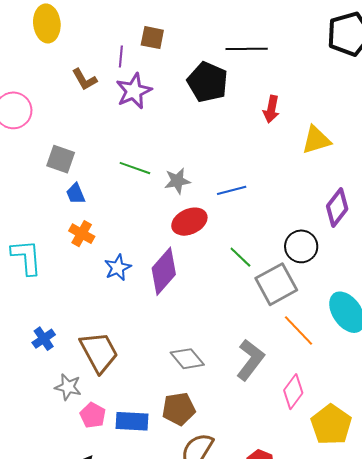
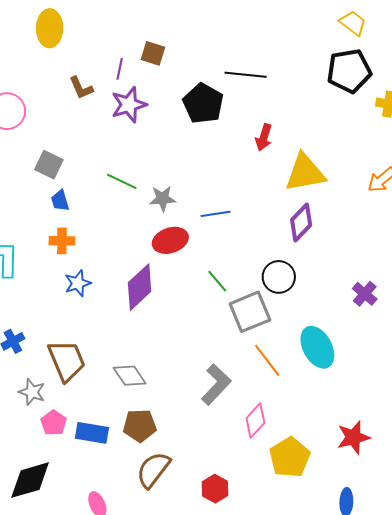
yellow triangle: (316, 140) -> (305, 173), size x1.4
purple diamond: (337, 207) -> (301, 223), moved
orange cross: (82, 234) -> (62, 241), turned -35
blue star: (118, 268) -> (78, 283), moved
gray diamond: (187, 359) -> (130, 376), moved

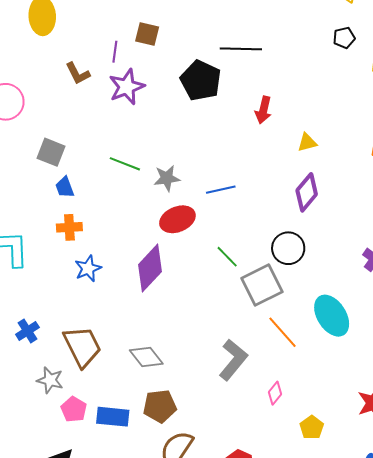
black pentagon: (349, 71) -> (344, 38), size x0.5
yellow triangle: (305, 173) -> (307, 142), size x0.5
pink diamond: (255, 421) -> (275, 393), size x0.7
yellow pentagon: (290, 457) -> (312, 427), size x0.6

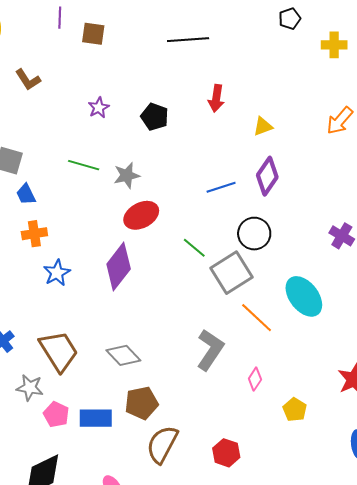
purple line: (115, 52) -> (60, 18), moved
black pentagon: (201, 80) -> (155, 117), moved, size x0.7
purple star: (127, 87) -> (99, 108), moved, size x0.6
blue line: (221, 190) -> (221, 187), moved

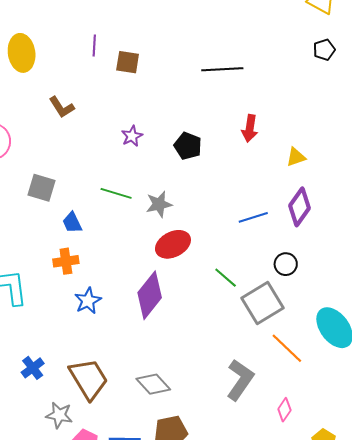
blue trapezoid: (26, 194) -> (72, 223), moved
black circle: (254, 234) -> (286, 264), size x0.7

